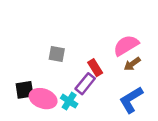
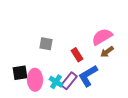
purple rectangle: (85, 84) -> (69, 81), moved
pink ellipse: (43, 99) -> (35, 80), turned 70
blue L-shape: (131, 100) -> (88, 76), moved

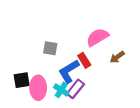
pink semicircle: (102, 37) -> (97, 37), moved
blue L-shape: (88, 76) -> (69, 71), moved

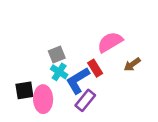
gray square: (50, 48) -> (57, 55), turned -32
cyan cross: (61, 90) -> (59, 72), moved

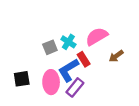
cyan cross: (59, 72) -> (68, 42), moved
pink ellipse: (43, 99) -> (51, 82), moved

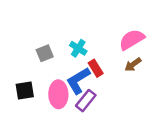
pink semicircle: (97, 36) -> (132, 40), moved
gray square: (50, 47) -> (45, 53), moved

